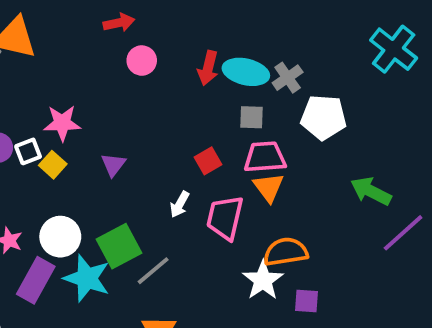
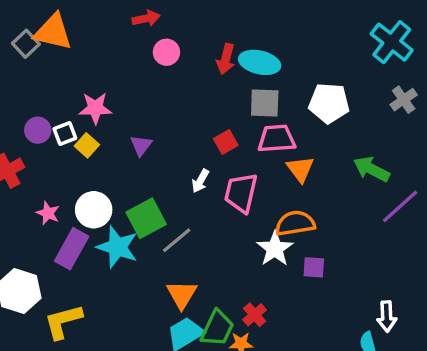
gray cross: (288, 78) -> (404, 100), moved
gray square: (252, 117) -> (265, 103), size x1.4
orange triangle: (269, 187) -> (300, 169), moved

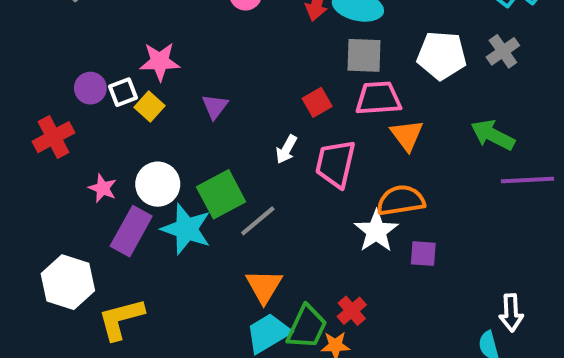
gray cross: (404, 100) -> (503, 51), moved
purple line: (400, 206) -> (527, 180), turned 39

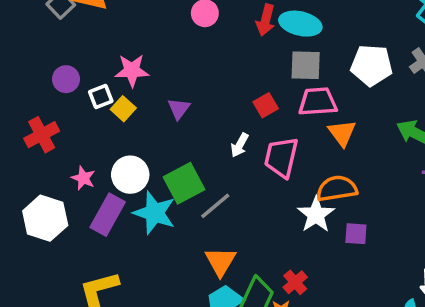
purple circle: (90, 88) -> (66, 79), moved
white hexagon: (68, 282) -> (45, 218), moved

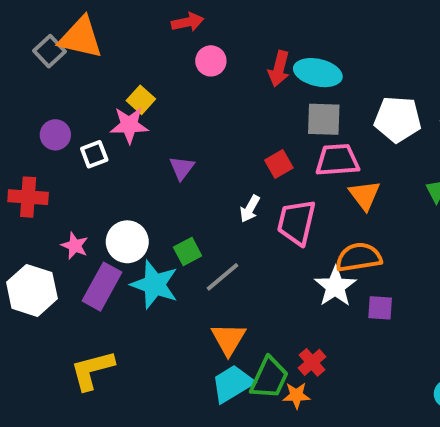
yellow square: (123, 109) -> (141, 100), moved
red cross: (42, 135) -> (28, 197), turned 32
green square: (184, 183) -> (188, 252), size x0.6

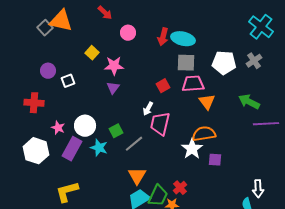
red arrow: (188, 22) -> (105, 13), moved, turned 56
pink star: (129, 125) -> (114, 66), moved
pink trapezoid: (296, 222) -> (160, 124), moved
cyan star: (154, 285) -> (99, 148), size x0.7

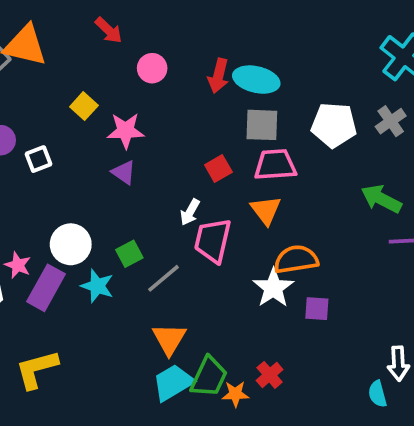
purple triangle: (113, 88) -> (124, 172), turned -32
orange triangle: (207, 102) -> (266, 210), moved
pink star: (58, 128) -> (18, 265), moved
red cross: (180, 188) -> (270, 375), moved

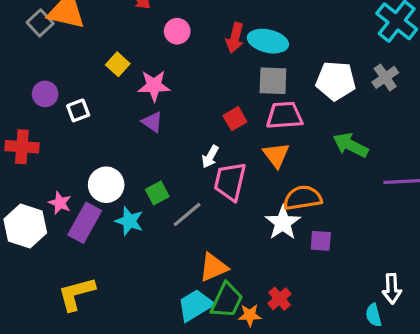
green arrow: (381, 199) -> (351, 145), moved
orange triangle: (169, 339) -> (213, 267), moved, turned 36

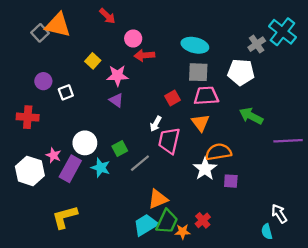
red arrow: (235, 38) -> (144, 55), moved, turned 72
gray cross: (385, 77) -> (257, 44), moved
white arrow: (392, 289) -> (279, 214), turned 150

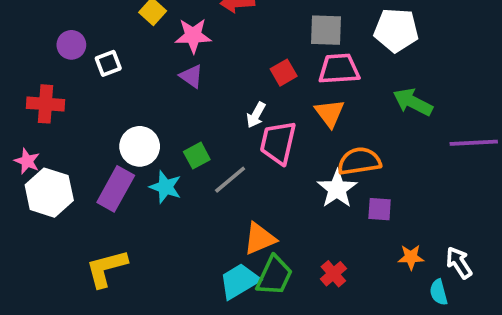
pink star: (53, 155) -> (27, 161), moved
orange star: (183, 232) -> (411, 257), moved

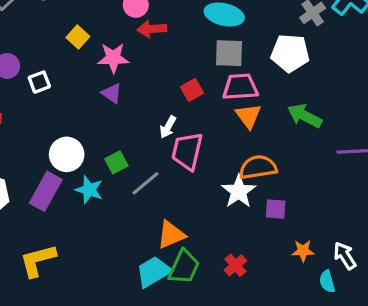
orange triangle: (330, 113) -> (248, 116), moved

